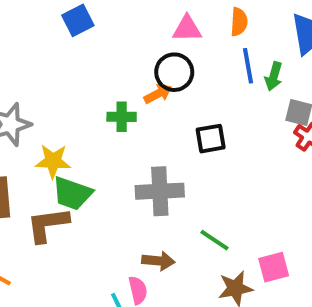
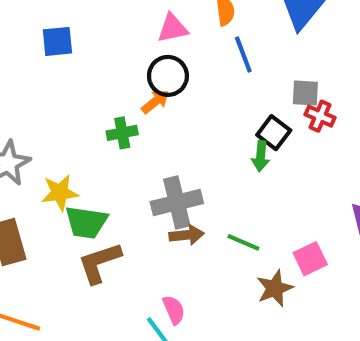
blue square: (78, 20) -> (57, 41), turned 32
green arrow: (274, 76) -> (261, 156), moved
black square: (211, 139) -> (274, 133), moved, turned -32
brown L-shape: (48, 225) -> (100, 263), moved
brown arrow: (158, 261) -> (187, 235), moved

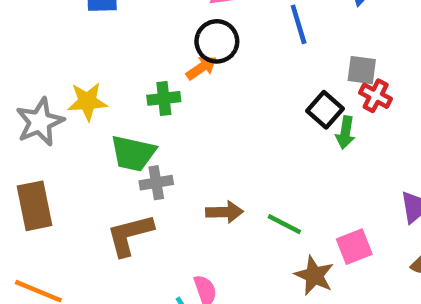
green arrow: (261, 156) -> (345, 133), moved
yellow star: (60, 193) -> (87, 101), moved
gray cross: (177, 203) -> (156, 183), moved, size x0.6
green trapezoid: (86, 222) -> (133, 153), moved
brown star: (275, 288) -> (314, 275), turned -30

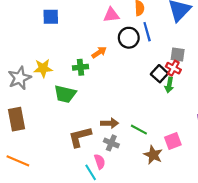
black circle: (217, 41) -> (129, 38), moved
red cross: (376, 96) -> (173, 68), moved
gray cross: (156, 183) -> (111, 143), moved, turned 32
brown L-shape: (130, 235) -> (80, 137), moved

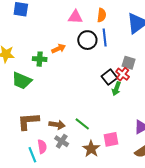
brown arrow: (110, 123) -> (57, 125), moved
gray cross: (111, 143) -> (62, 141), moved

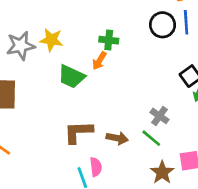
orange arrow: (59, 49) -> (99, 61), moved, turned 144
green cross: (40, 59) -> (109, 40), moved
gray cross: (62, 141) -> (160, 116), moved

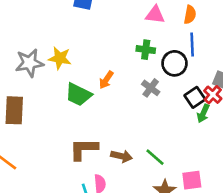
black circle: (163, 25) -> (175, 63), moved
green cross: (109, 40) -> (146, 50), moved
gray cross: (160, 116) -> (151, 88), moved

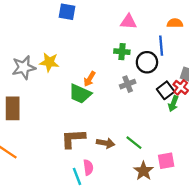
orange semicircle: (190, 15) -> (175, 23), moved, turned -98
gray cross: (151, 88) -> (128, 84), turned 35
green trapezoid: (78, 95) -> (80, 94), moved

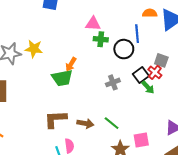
pink triangle: (129, 22) -> (93, 24), moved
gray cross: (128, 84) -> (113, 82), moved
green trapezoid: (80, 94) -> (62, 78), turned -35
green arrow: (173, 104) -> (148, 87), turned -64

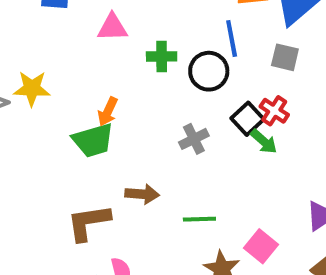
pink triangle: (93, 24) -> (112, 27), moved
gray square: (161, 60) -> (285, 57), moved
brown arrow: (85, 123) -> (142, 194), moved
green line: (112, 123) -> (199, 219), turned -35
pink square: (141, 140) -> (261, 246), turned -35

